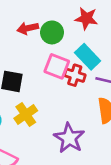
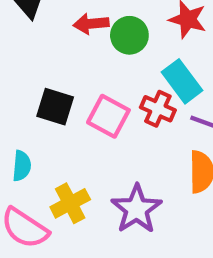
pink square: (57, 66) -> (108, 116), moved
yellow cross: (26, 115) -> (70, 203), moved

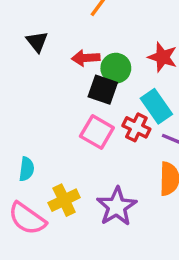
black square: (55, 107) -> (103, 90), moved

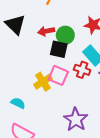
black triangle: (37, 42) -> (15, 25), size x1.5
cyan semicircle: (27, 169) -> (18, 103), turned -64
yellow cross: (64, 200) -> (43, 82), moved

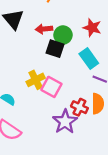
red cross: (82, 70) -> (79, 107), moved
pink square: (58, 75) -> (51, 87), moved

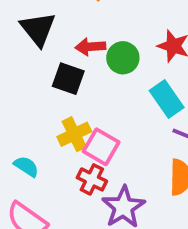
black square: (55, 49) -> (68, 79), moved
red cross: (79, 107) -> (92, 179), moved

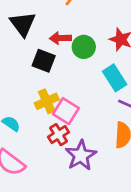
red cross: (92, 179) -> (59, 135), turned 30

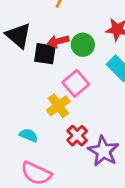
black square: (44, 61) -> (45, 54), moved
pink square: (66, 111) -> (76, 83), moved, turned 30

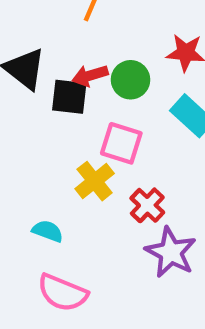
pink square: (76, 83) -> (121, 143), turned -30
red cross: (77, 136) -> (147, 205), moved

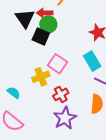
red arrow: (90, 76) -> (45, 13), moved
green circle: (131, 80) -> (48, 24), moved

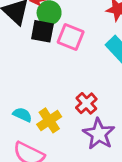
pink square: (58, 64) -> (71, 37), moved
yellow cross: (41, 77) -> (49, 120), moved

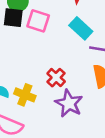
yellow cross: (49, 120) -> (25, 95), turned -30

